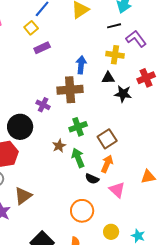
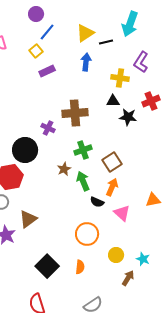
black line: (114, 26) -> (106, 42), moved
purple L-shape: (136, 39) -> (141, 62), turned -110
blue arrow: (81, 65) -> (86, 62), moved

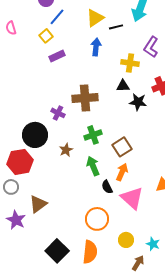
brown star: (64, 169) -> (66, 150), moved
black semicircle: (97, 202) -> (107, 187), turned 40
pink triangle: (122, 213) -> (132, 198), size x1.4
orange semicircle: (80, 267) -> (90, 252), size x1.6

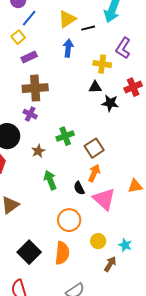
brown cross: (85, 98) -> (35, 88), moved
green arrow: (93, 166) -> (50, 180), moved

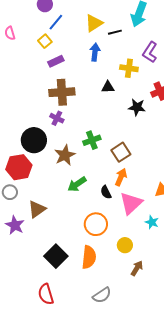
black triangle: (95, 87) -> (108, 87), moved
brown star: (38, 151) -> (65, 155), size x1.5
green arrow: (50, 180) -> (77, 184), turned -102
pink triangle: (104, 199) -> (131, 203), turned 35
cyan star: (125, 245) -> (152, 222), moved

